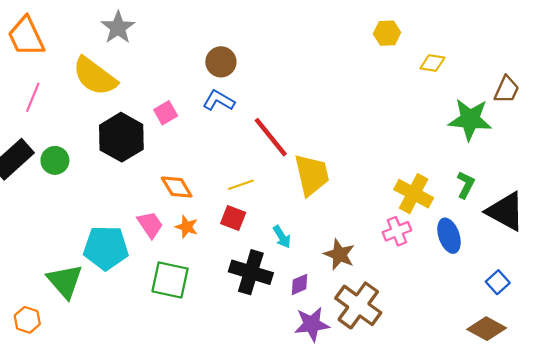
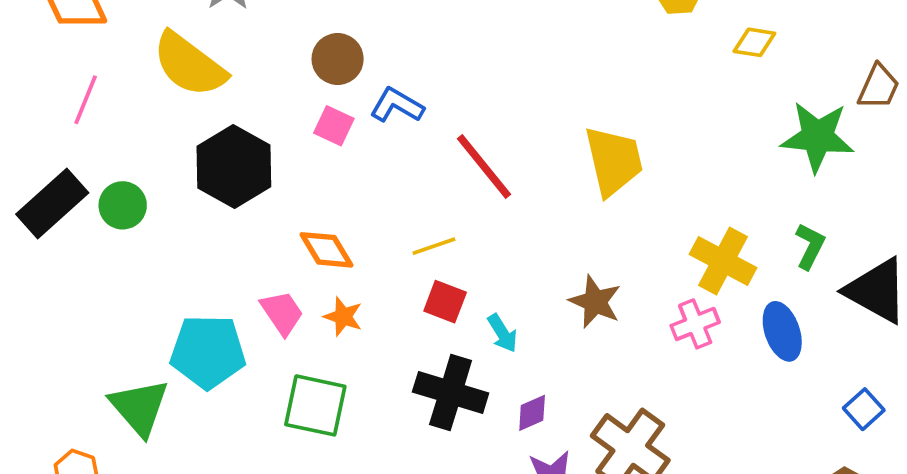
brown circle: (221, 62) -> (338, 59), moved
pink square: (166, 113) -> (334, 126), moved, turned -35
yellow trapezoid: (312, 175) -> (614, 161), moved
red square: (233, 218) -> (445, 302), moved
brown star: (339, 255) -> (595, 302), moved

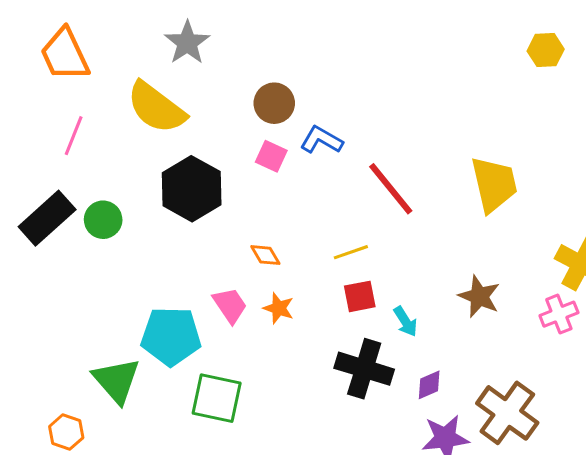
orange diamond: (326, 250) -> (265, 255), size x0.7
red square: (445, 302) -> (360, 296), turned -32
green square: (315, 405) -> (217, 398), moved

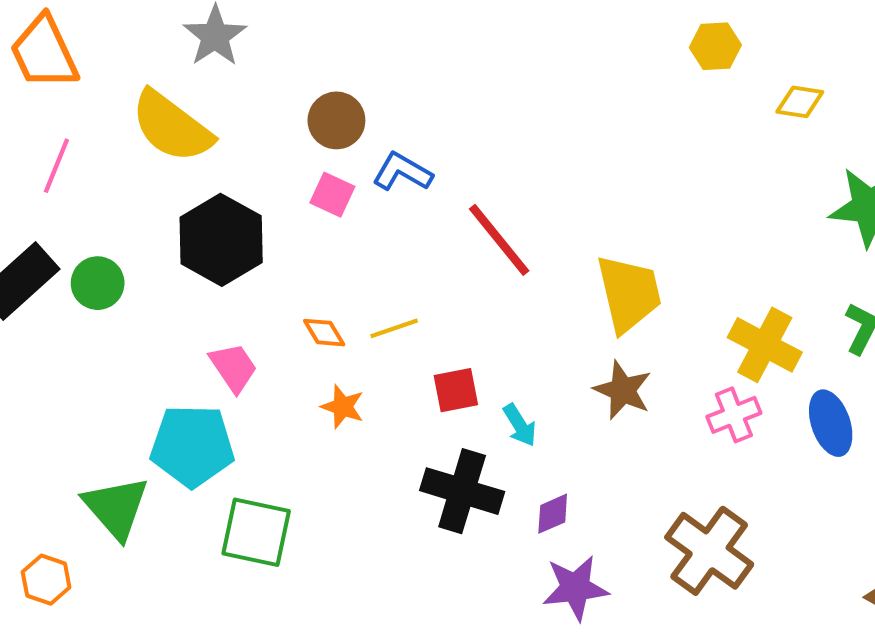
yellow trapezoid: (494, 184) -> (629, 293), moved
yellow line: (351, 252) -> (394, 328), moved
pink trapezoid: (230, 305) -> (233, 368), moved
brown cross: (507, 413) -> (709, 551), moved

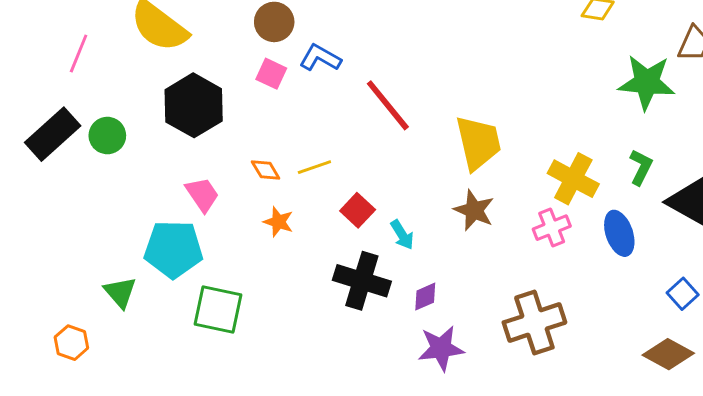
red square: (456, 390) -> (358, 210), turned -36
green triangle: (116, 508) -> (120, 292), size x0.7
brown cross: (709, 551) -> (534, 322), turned 36

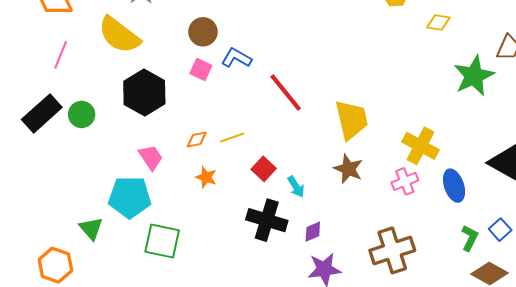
green star: (647, 82) -> (474, 76), turned -30
green L-shape: (641, 167) -> (470, 238), moved
orange diamond: (266, 170) -> (197, 140), turned -70
orange hexagon: (71, 343) -> (55, 265), size x1.4

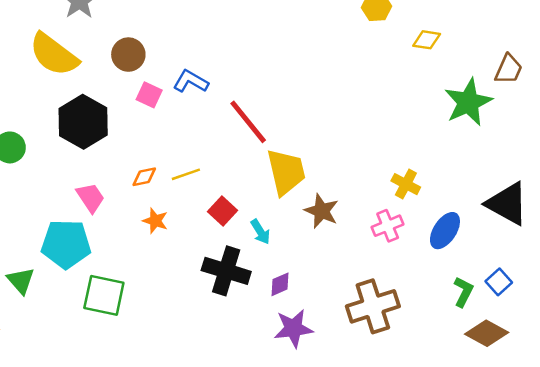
brown circle: (203, 32) -> (128, 55), moved
yellow trapezoid: (352, 120) -> (286, 172), moved
yellow cross: (421, 146) -> (406, 184), size x0.7
blue ellipse: (454, 186) -> (445, 231), turned 52

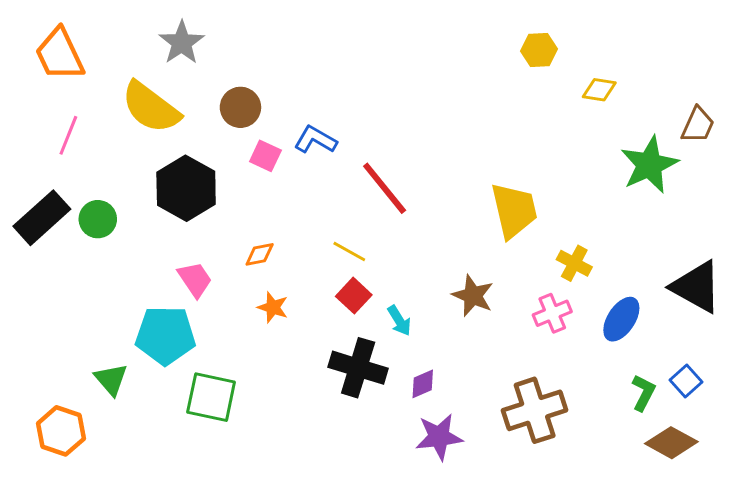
yellow trapezoid: (286, 172) -> (514, 210), moved
yellow line: (186, 174) -> (349, 251), moved, turned 48

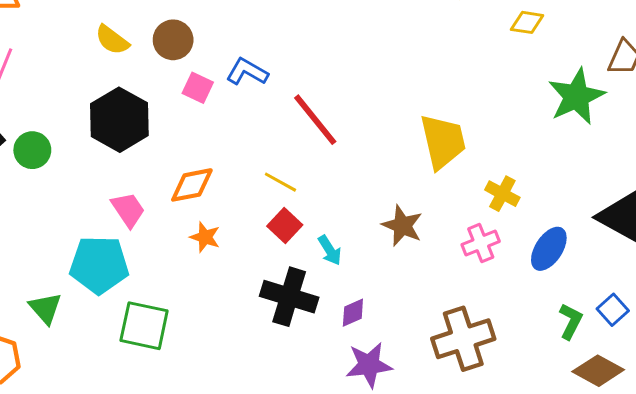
yellow semicircle: (151, 107) -> (112, 40), moved, size x0.6
orange diamond: (260, 254) -> (192, 185), size x1.5

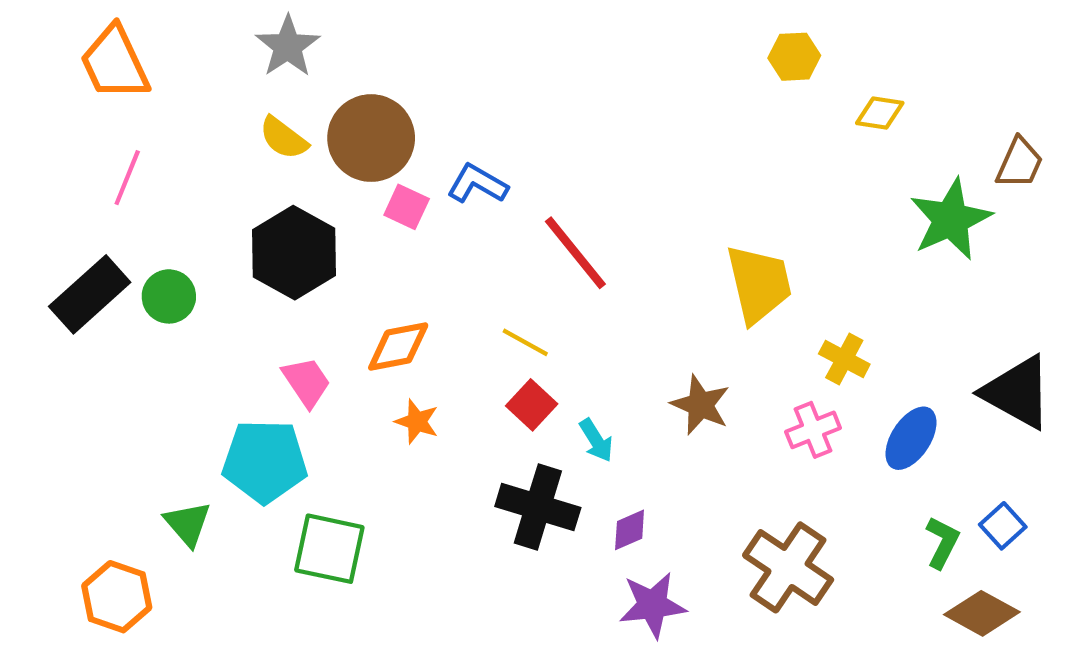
brown circle: (173, 40) -> (371, 138), size x1.5
brown cross: (463, 339) -> (788, 567), turned -38

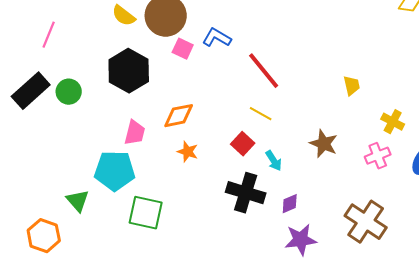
yellow trapezoid: (759, 284) -> (352, 86), size x0.5
yellow line: (525, 342) -> (261, 114), moved
pink trapezoid: (306, 382) -> (135, 133), turned 48

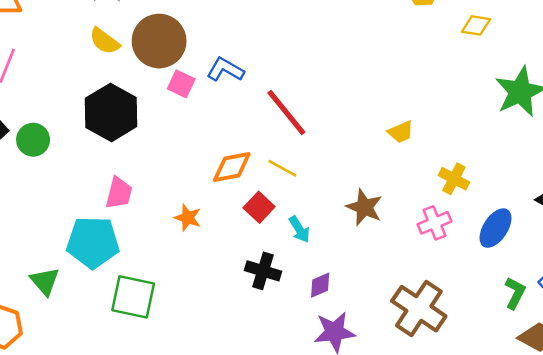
yellow trapezoid: (352, 86) -> (401, 132), turned 80
orange diamond: (179, 116) -> (232, 167), moved
black cross: (246, 193) -> (263, 271), size x0.7

